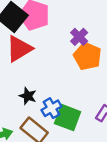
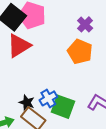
purple cross: (79, 37) -> (85, 24), moved
black star: (28, 96) -> (27, 103), moved

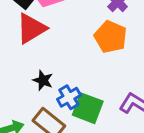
black star: (27, 103) -> (43, 80), moved

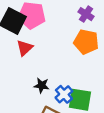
red triangle: (31, 28) -> (25, 48), size x0.7

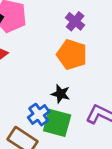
black star: (42, 85) -> (61, 94), moved

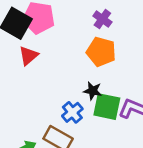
green square: (57, 123) -> (107, 107), moved

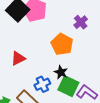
orange pentagon: (101, 52) -> (62, 44), moved
red triangle: (28, 56) -> (18, 58), moved

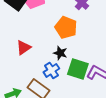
black star: (61, 72) -> (60, 53), moved

